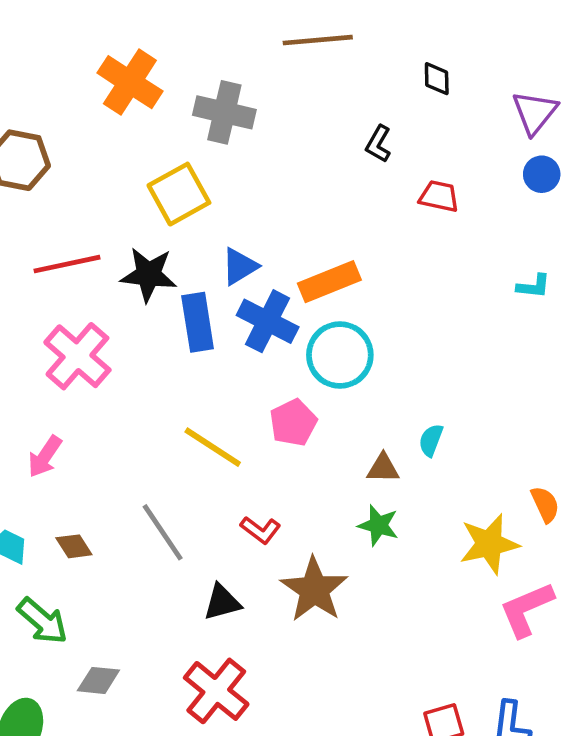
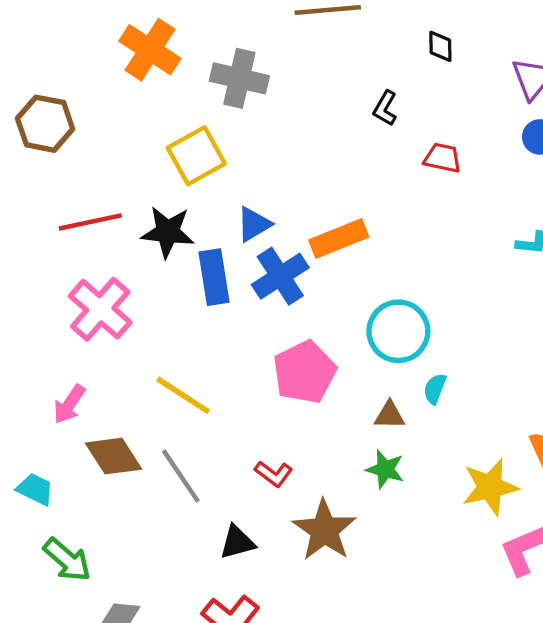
blue cross: (268, 321) -> (280, 276), turned 30
cyan circle: (340, 355) -> (398, 331), moved
pink pentagon: (293, 423) -> (305, 372), size x1.4
yellow line: (213, 447) -> (183, 395), moved
brown diamond: (74, 546) -> (114, 456), moved, size x1.6

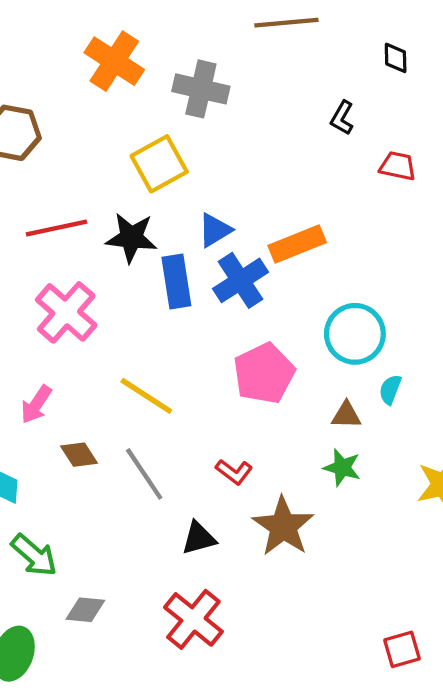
brown diamond: (114, 456) -> (79, 455), size x0.7

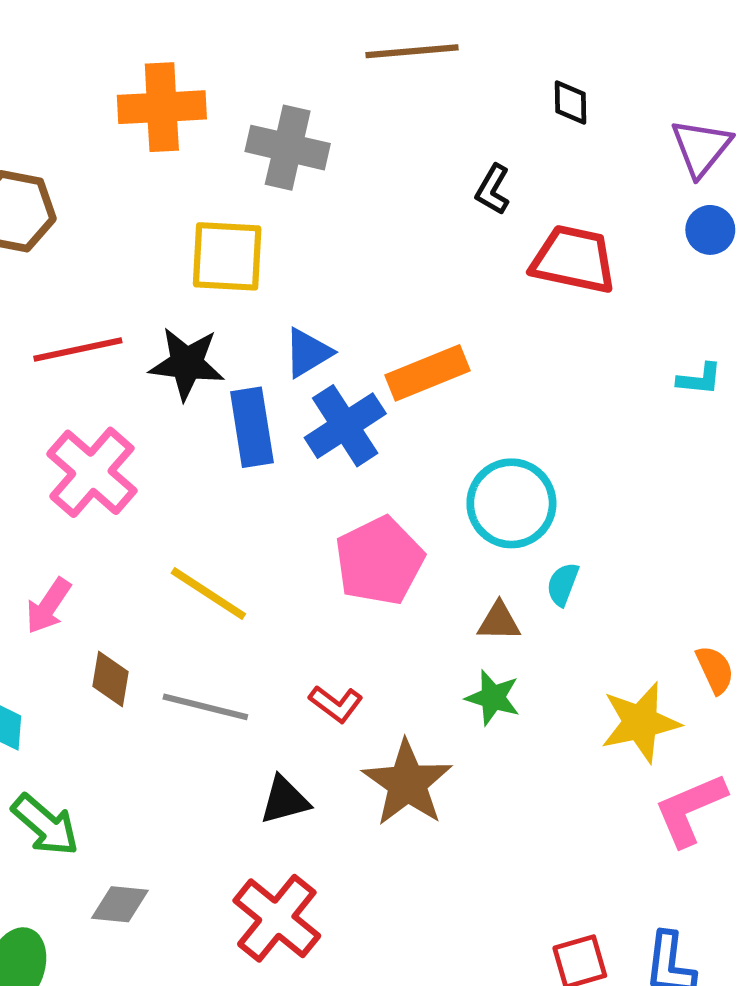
orange cross: (114, 61) -> (162, 107), turned -36
yellow square: (159, 164) -> (227, 256), turned 32
red trapezoid: (398, 166) -> (574, 259), size x1.6
brown diamond: (79, 455) -> (111, 679), turned 42
gray line: (144, 474) -> (205, 707), turned -42

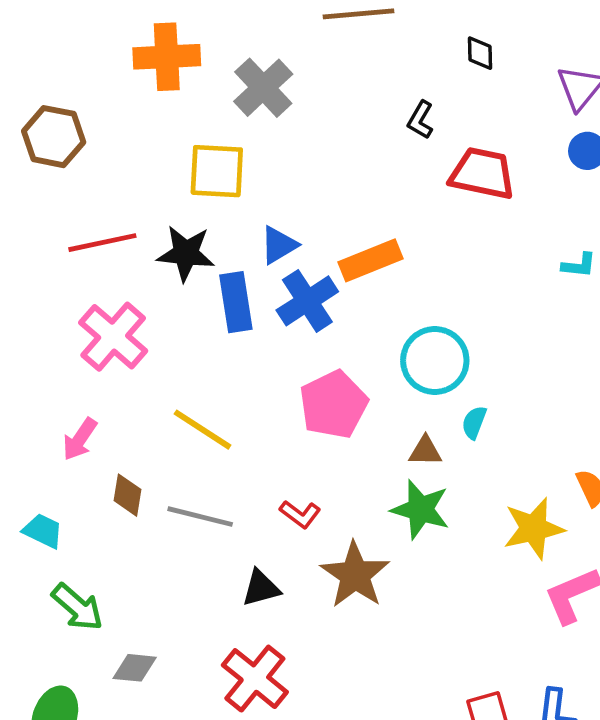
gray cross: (288, 148) -> (263, 88), turned 34
green star: (493, 698) -> (420, 509), size x1.4

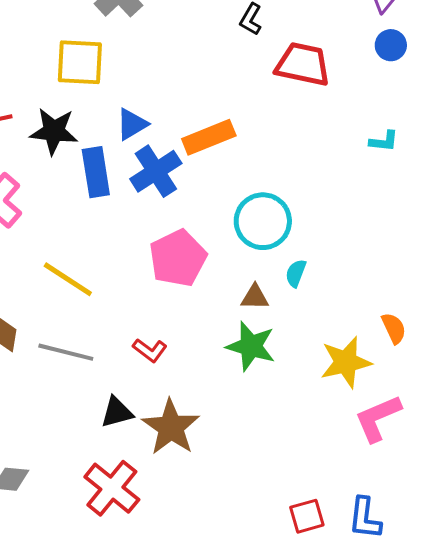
brown star: (355, 575) -> (171, 427), moved

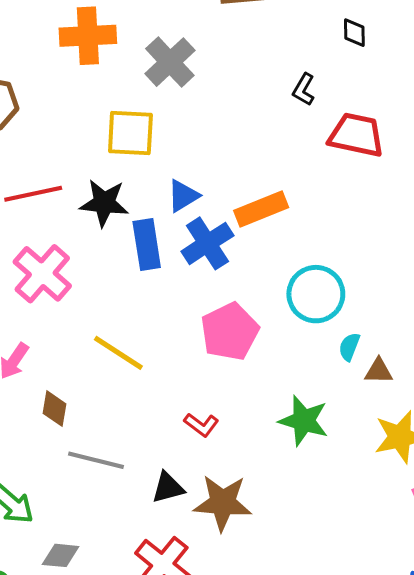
brown triangle: (255, 297) -> (379, 371), moved
gray line: (66, 352) -> (96, 460), moved
brown star: (171, 427) -> (223, 503), turned -30

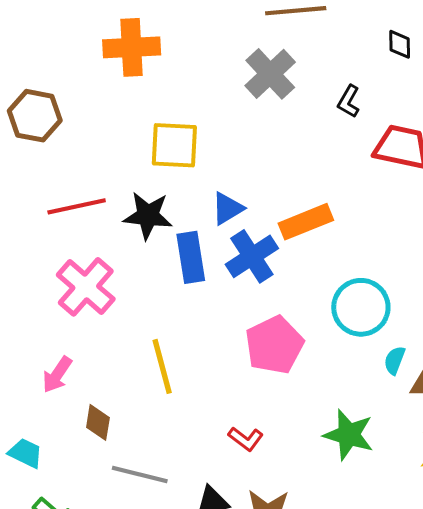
gray cross: (170, 62) -> (270, 74), moved
yellow line: (118, 353) -> (162, 366), turned 42

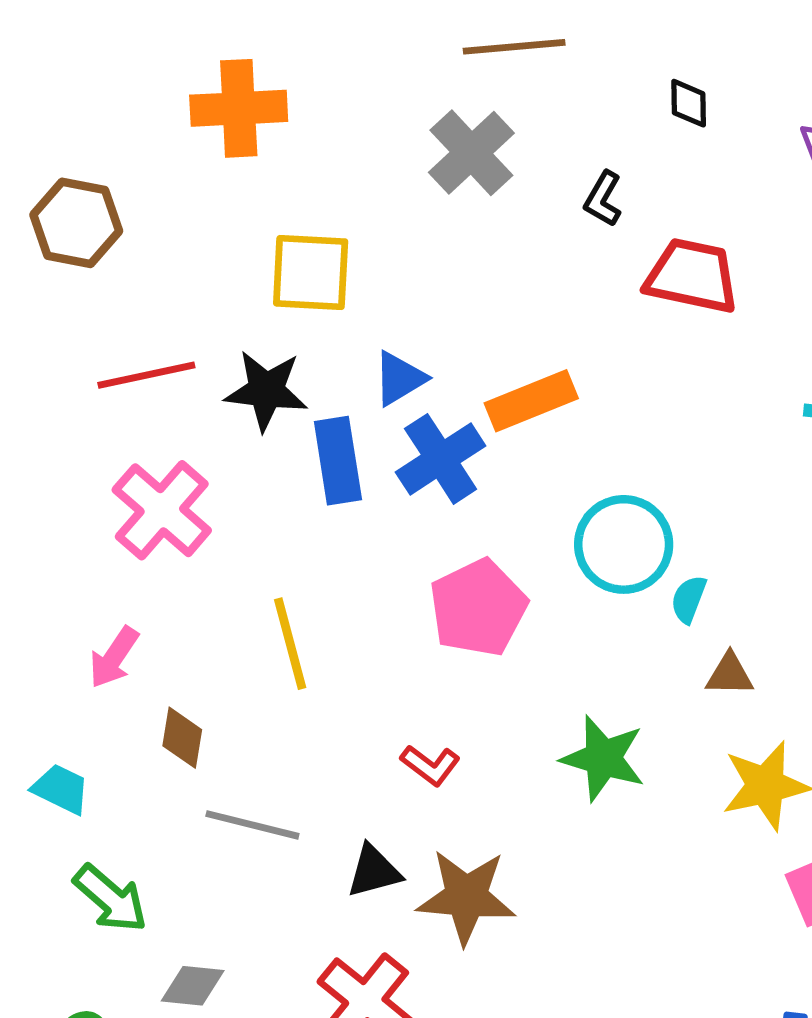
cyan semicircle: (395, 360) -> (689, 599), moved

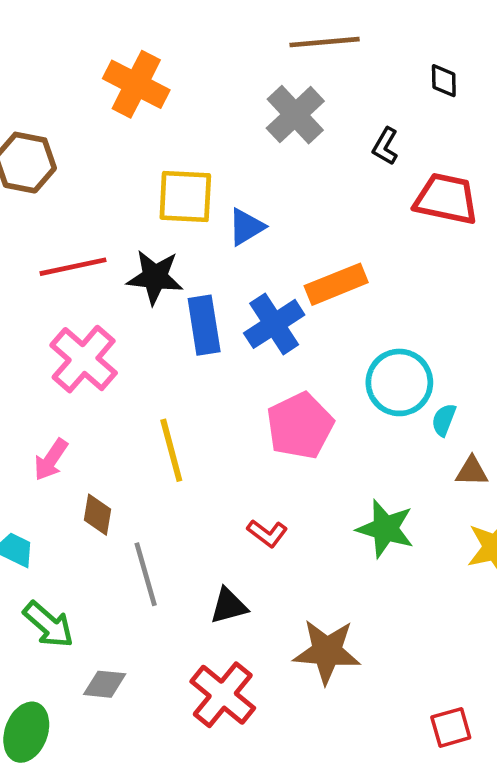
orange cross: (239, 108) -> (136, 84), turned 30
blue triangle: (400, 379) -> (246, 227), moved
gray line: (252, 825) -> (146, 574), turned 60
brown star: (466, 897) -> (327, 651), moved

